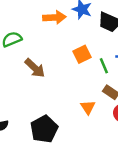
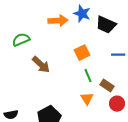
green line: (104, 66) -> (88, 76), moved

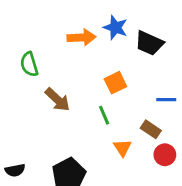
green semicircle: (21, 40) -> (29, 64), turned -84
blue line: (118, 55) -> (166, 100), moved
green line: (88, 76) -> (104, 115), moved

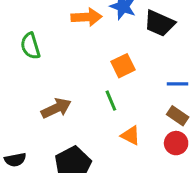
brown arrow: (57, 100) -> (56, 108), moved, turned -68
brown rectangle: (151, 129) -> (178, 116), moved
orange triangle: (122, 148) -> (131, 135), turned -30

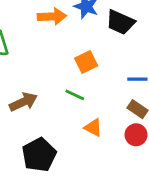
green line: (111, 101) -> (75, 95), turned -42

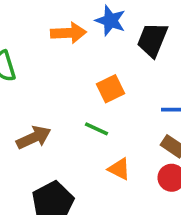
black trapezoid: (120, 22) -> (152, 40), turned 88

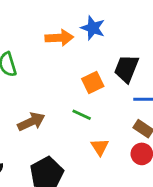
black trapezoid: (152, 40) -> (126, 69), moved
orange triangle: (119, 169) -> (100, 147), turned 30

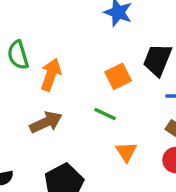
orange arrow: (59, 38) -> (51, 75), moved, turned -68

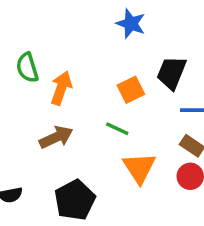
orange triangle: (126, 152) -> (139, 168), size x1.5

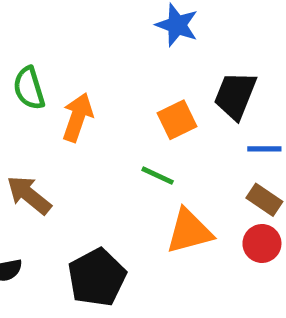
brown arrow: (56, 137) -> (29, 195), moved, turned -116
orange triangle: (139, 168) -> (189, 231), turned 48

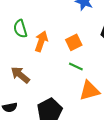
orange square: (177, 120) -> (74, 42), moved

